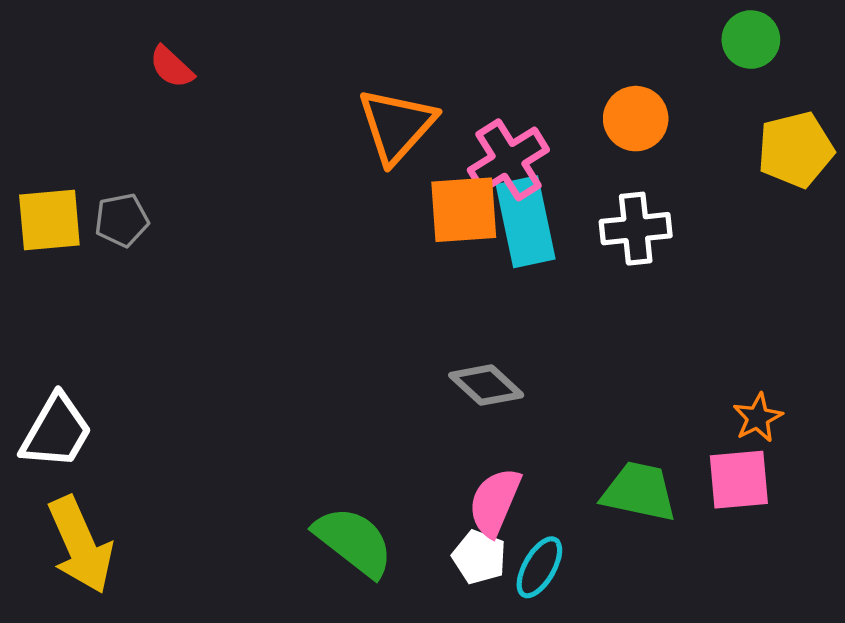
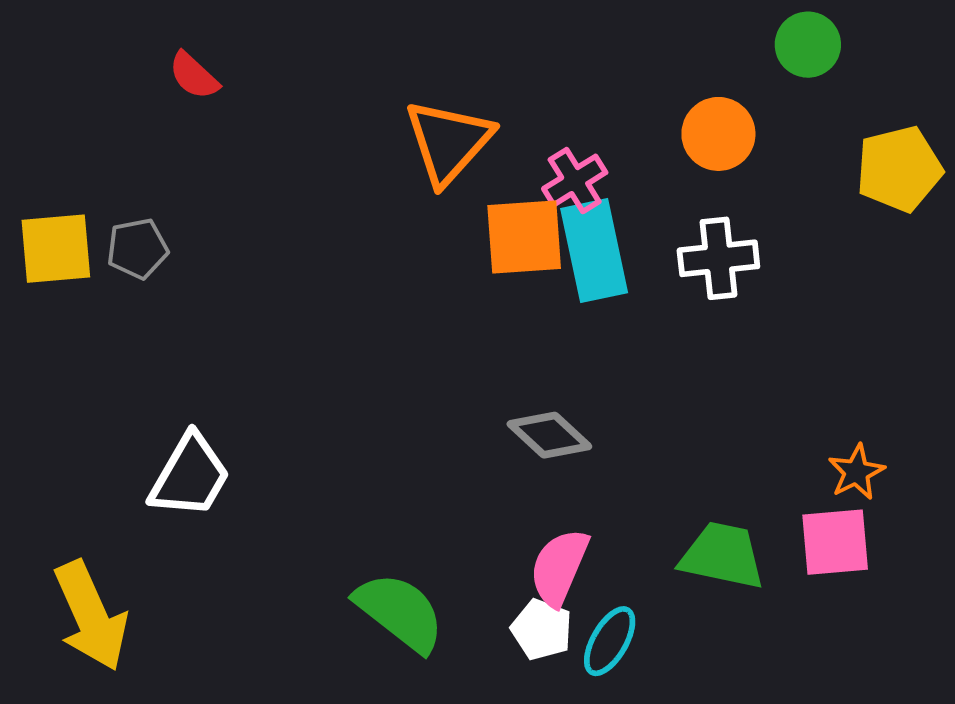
green circle: (751, 40) -> (808, 45), moved
pink cross: (508, 160) -> (575, 181), size x0.7
white trapezoid: (56, 431) -> (190, 476), moved

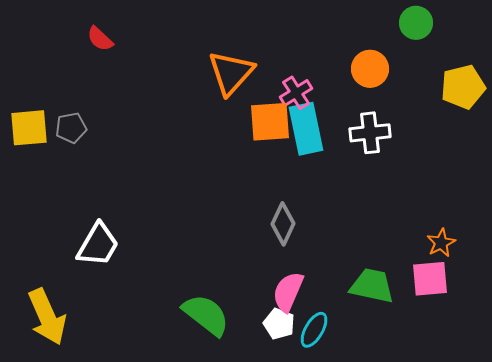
gray diamond: (549, 435) -> (283, 224), turned 72

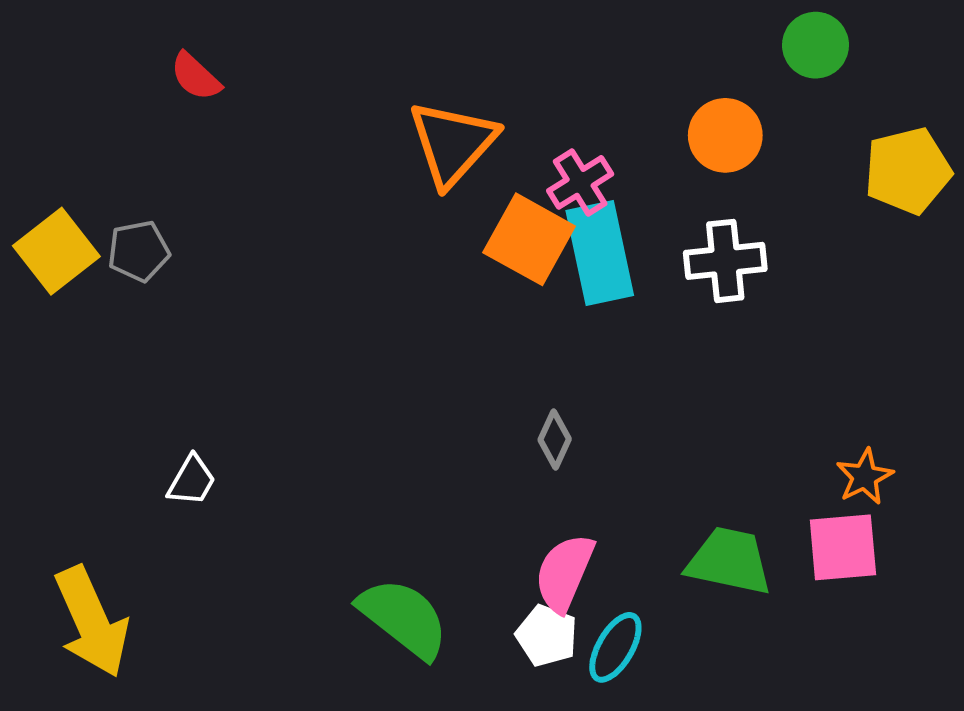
orange square: (270, 122) -> (529, 239), turned 33
yellow square: (29, 128) -> (56, 251), turned -33
gray diamond: (283, 224) -> (555, 439), size x0.7
white trapezoid: (98, 245) -> (192, 481), size x0.6

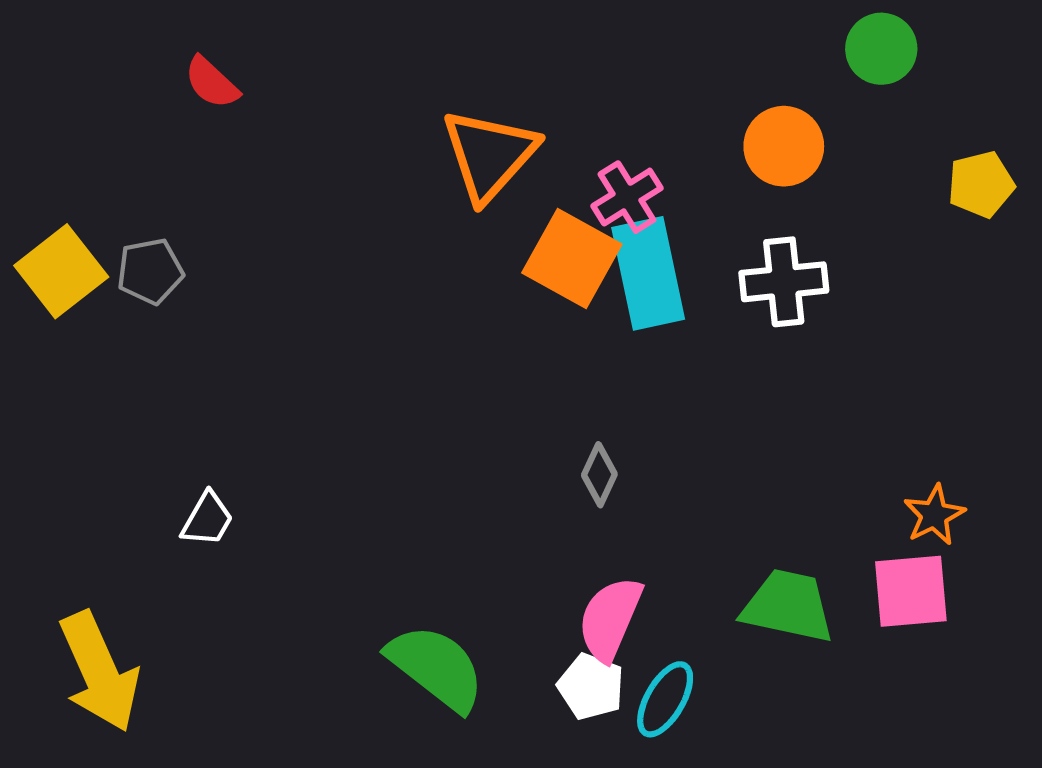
yellow pentagon: (908, 171) -> (981, 184), size x0.7

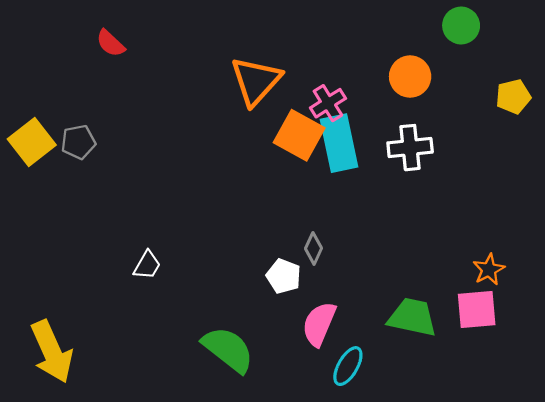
white trapezoid: (207, 519) -> (147, 265), moved
white pentagon: (591, 687) -> (284, 276), moved

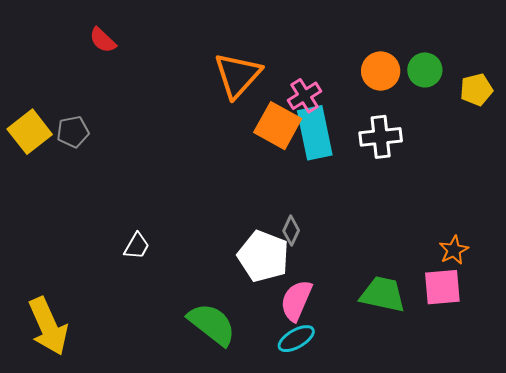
green circle: (461, 25) -> (425, 70), moved
white pentagon: (284, 276) -> (263, 256), size x1.6
cyan ellipse: (348, 366) -> (296, 339), moved, turned 30

